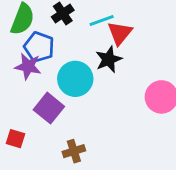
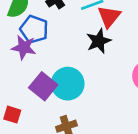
cyan circle: (75, 79) -> (68, 84), moved

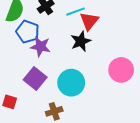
purple star: (24, 47) -> (40, 47), moved
cyan circle: (68, 84) -> (71, 83), moved

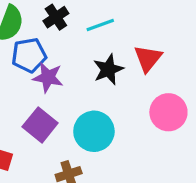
red triangle: (89, 21) -> (148, 58), moved
blue pentagon: (28, 32) -> (29, 55), turned -30

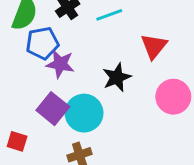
black star: (108, 69) -> (117, 77), moved
cyan circle: (94, 131) -> (84, 113), moved

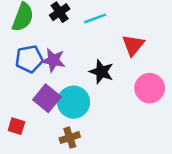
blue pentagon: (42, 43) -> (29, 59), moved
black star: (117, 77) -> (101, 72), turned -30

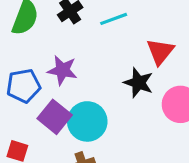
blue pentagon: (29, 59) -> (24, 86), moved
black star: (101, 72) -> (138, 83), moved

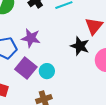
cyan circle: (87, 121) -> (47, 71), size x0.6

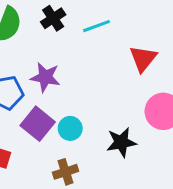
black star: (80, 46) -> (121, 142), moved, turned -30

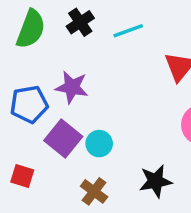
black star: (121, 142) -> (156, 181), moved
brown cross: (66, 172) -> (94, 191), turned -35

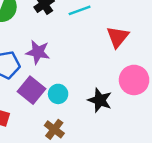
black star: (156, 181) -> (100, 100), moved, turned 30

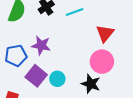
pink circle: (134, 80) -> (102, 62), moved

